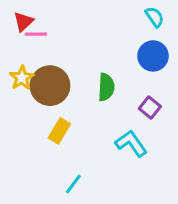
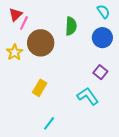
pink line: (36, 34) -> (24, 23), turned -64
brown circle: (50, 86) -> (41, 43), moved
green semicircle: (106, 87) -> (71, 26), moved

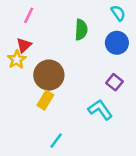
red triangle: (16, 15) -> (24, 45), moved
pink line: (24, 23) -> (29, 15), moved
brown circle: (41, 43) -> (49, 75), moved

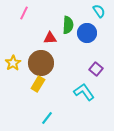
blue circle: (117, 43) -> (87, 33), moved
red triangle: (24, 45) -> (50, 38), moved, turned 40
yellow star: (17, 60) -> (13, 63), moved

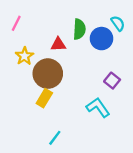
cyan semicircle: (99, 11) -> (118, 23), moved
pink line: (24, 13) -> (16, 23), moved
yellow star: (13, 63) -> (24, 56), moved

